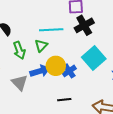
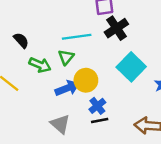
green arrow: (19, 50) -> (40, 65), turned -42
blue cross: (69, 71) -> (97, 106), moved
gray triangle: (20, 83) -> (60, 124), moved

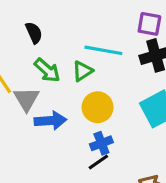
blue arrow: (67, 88) -> (50, 121), moved
black line: (100, 120) -> (98, 162), turned -42
gray triangle: (60, 124) -> (26, 99), moved

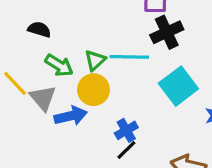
black semicircle: (34, 33) -> (39, 29), turned -40
cyan line: (103, 50) -> (129, 57), moved
yellow circle: (98, 107) -> (93, 90), moved

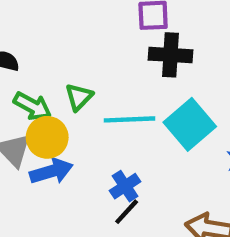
black cross: (167, 32) -> (170, 55), turned 32
cyan line: (129, 57) -> (130, 119), moved
yellow circle: (93, 90) -> (47, 137), moved

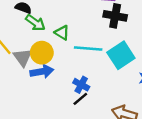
green triangle: (79, 97) -> (62, 33), turned -49
green arrow: (32, 106) -> (35, 23), moved
blue cross: (125, 186) -> (81, 85), turned -35

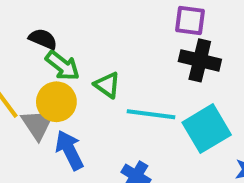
yellow circle: (42, 53) -> (56, 102), moved
blue arrow: (42, 72) -> (69, 150), turned -110

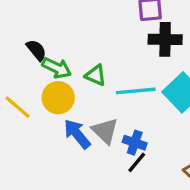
black semicircle: (43, 39) -> (36, 50), turned 40
gray triangle: (38, 124) -> (105, 131), moved

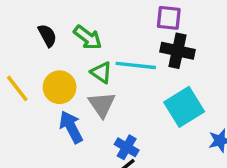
green arrow: (57, 68) -> (88, 37), moved
cyan line: (136, 91) -> (136, 65), moved
gray triangle: (105, 131) -> (102, 105), moved

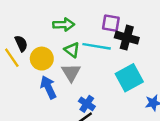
purple square: (169, 18) -> (111, 23), moved
black semicircle: (47, 36) -> (21, 43), moved
green arrow: (88, 37) -> (64, 25), turned -42

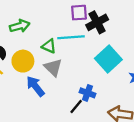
green arrow: (64, 25) -> (20, 26), moved
black cross: (127, 38) -> (97, 22), turned -30
blue cross: (87, 104) -> (87, 93), moved

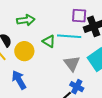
gray triangle: (53, 67) -> (72, 63), moved
blue arrow: (35, 86) -> (19, 80), moved

